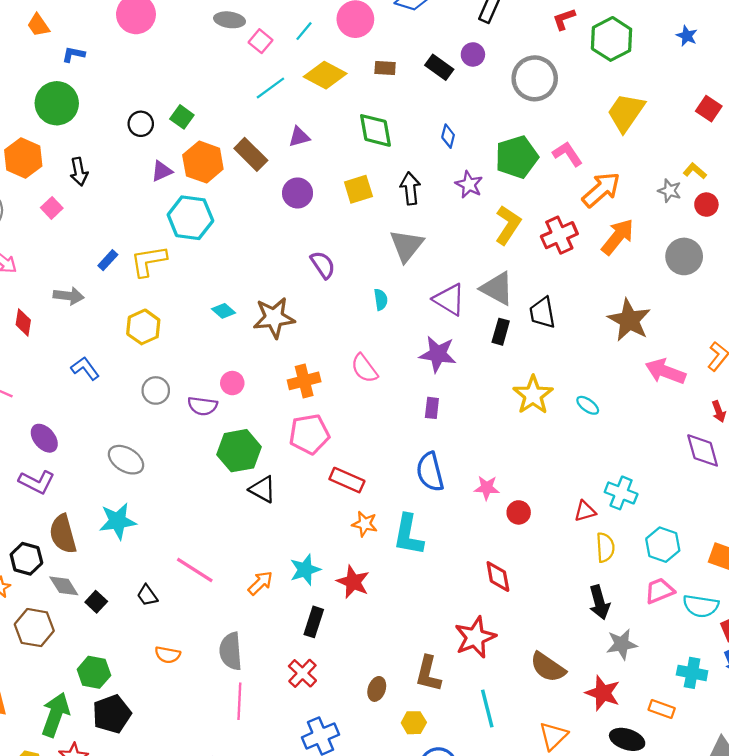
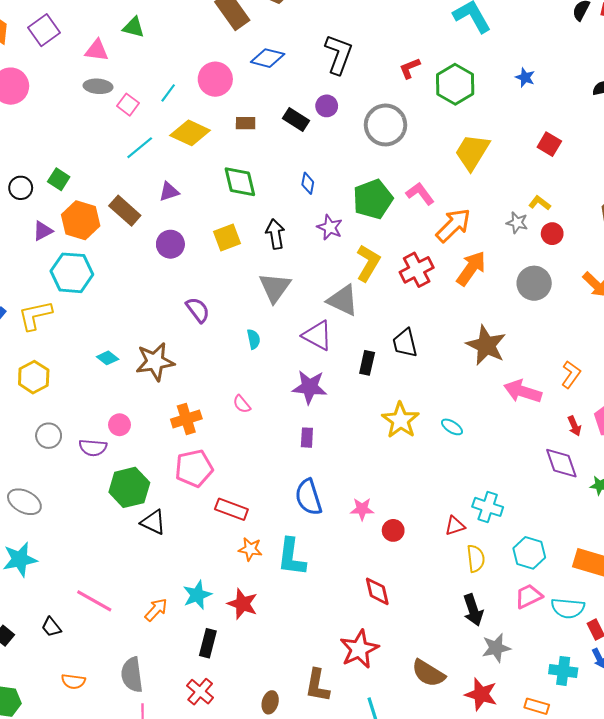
gray triangle: (497, 288) -> (343, 300), moved
pink semicircle: (364, 368) -> (242, 404), size x0.7

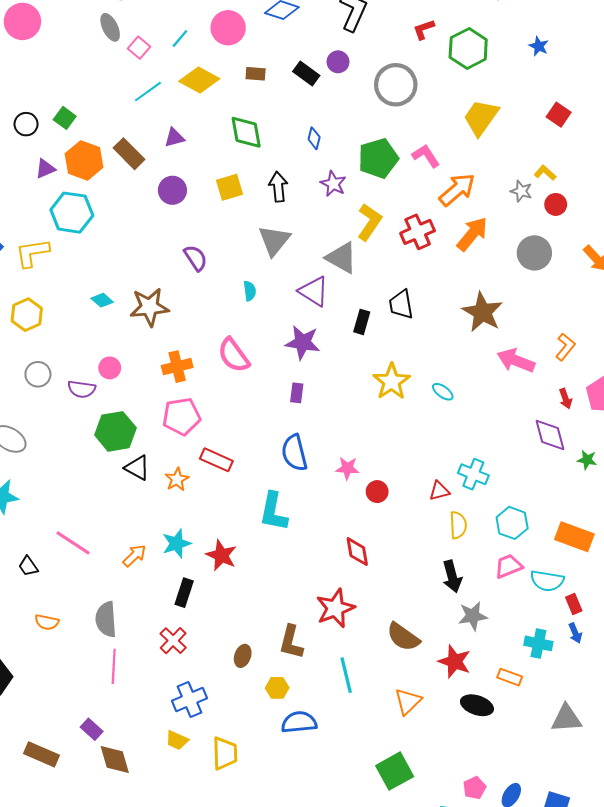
gray ellipse: (98, 86) -> (110, 27), turned 56
pink semicircle: (242, 404) -> (234, 355), size x1.8
orange star: (250, 549) -> (177, 479), moved, turned 30

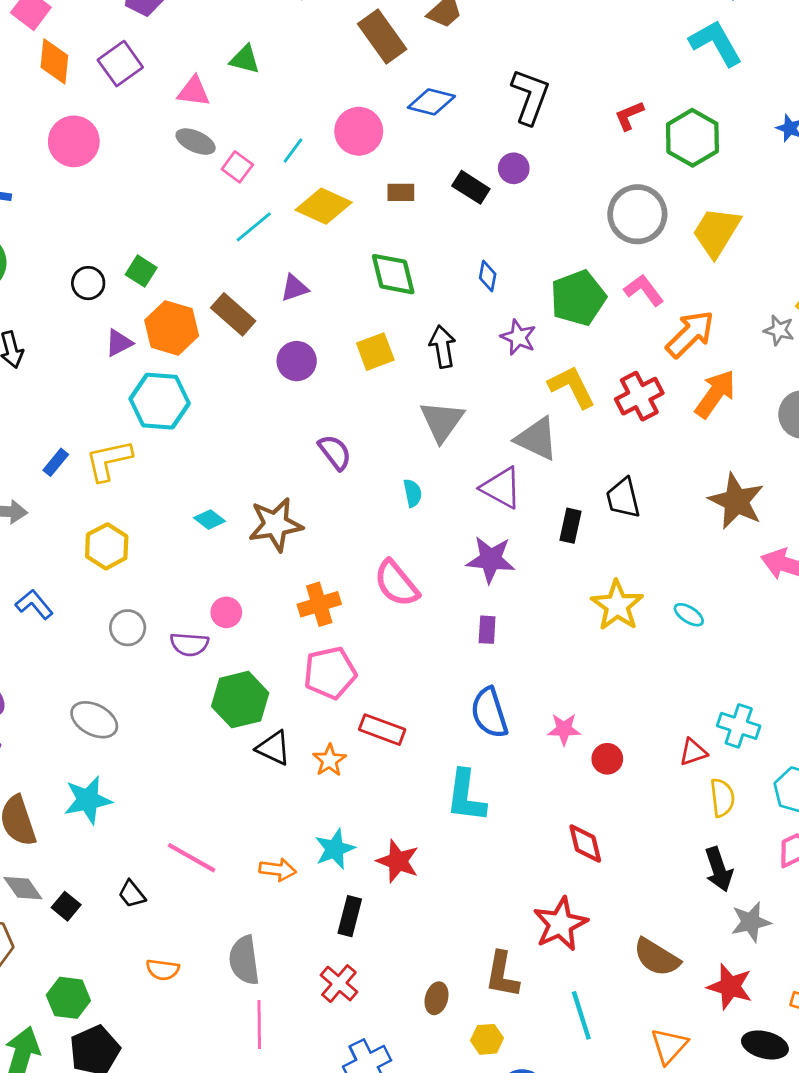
gray ellipse: (110, 27) -> (196, 142), turned -36
gray circle: (396, 85) -> (637, 214), moved
yellow L-shape: (369, 222) -> (572, 387), turned -57
orange arrow: (134, 556) -> (278, 870), turned 55

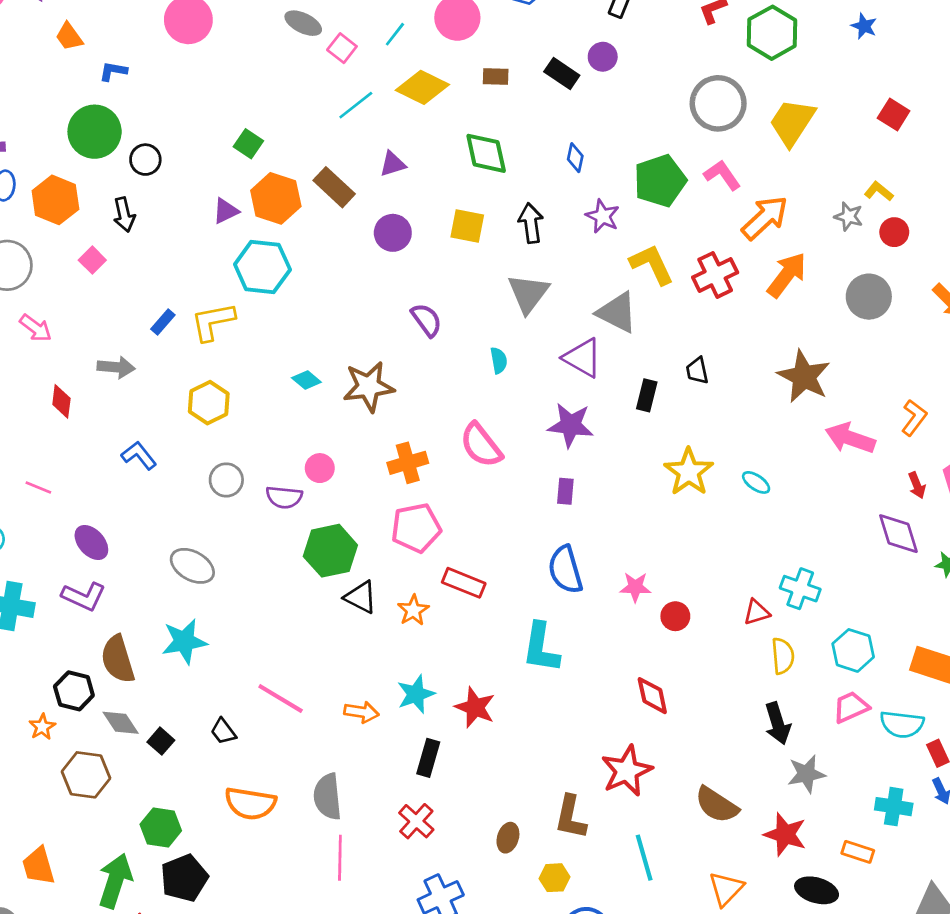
black circle: (88, 283) -> (145, 160), moved
yellow square: (375, 352) -> (467, 226), turned 30
black trapezoid: (623, 498) -> (697, 371), size x0.7
orange semicircle: (163, 970) -> (250, 803), size x1.6

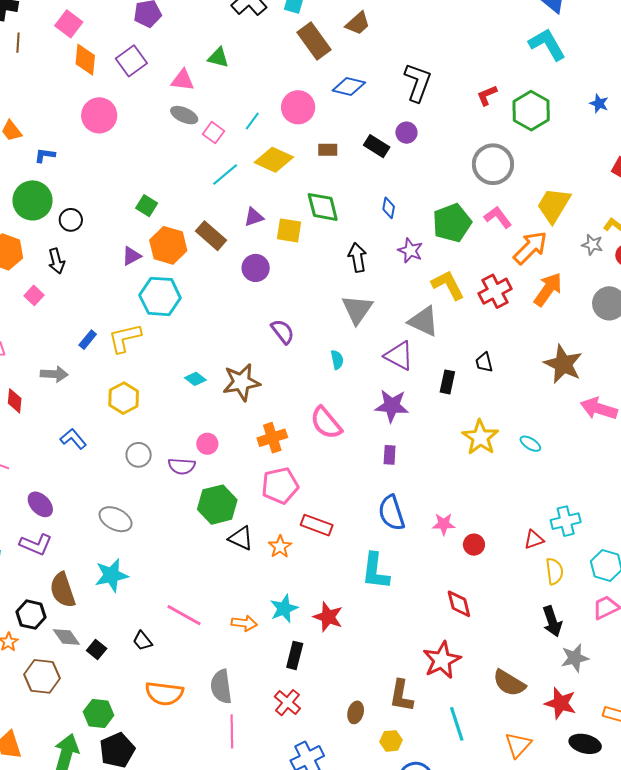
yellow trapezoid: (792, 122) -> (554, 205), moved
yellow square: (467, 226) -> (289, 230), moved
cyan cross: (800, 589) -> (566, 521), turned -32

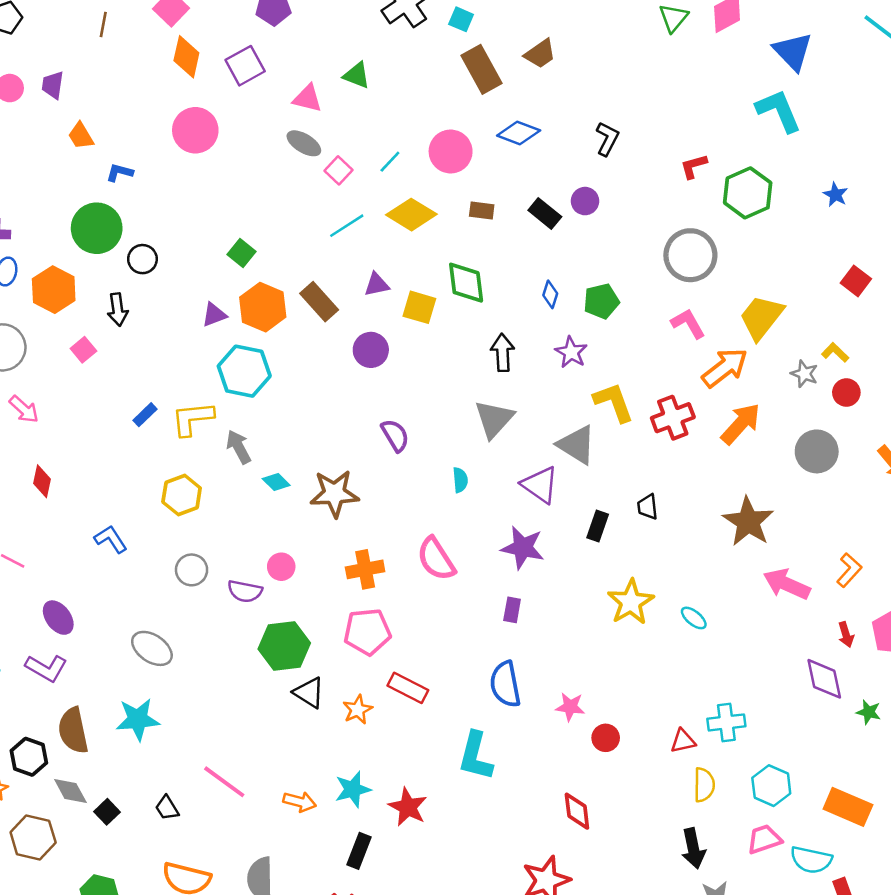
black L-shape: (418, 82) -> (607, 139), size x0.7
green pentagon: (452, 223) -> (601, 301), moved, size x0.7
gray arrow: (54, 374) -> (239, 447), moved, turned -128

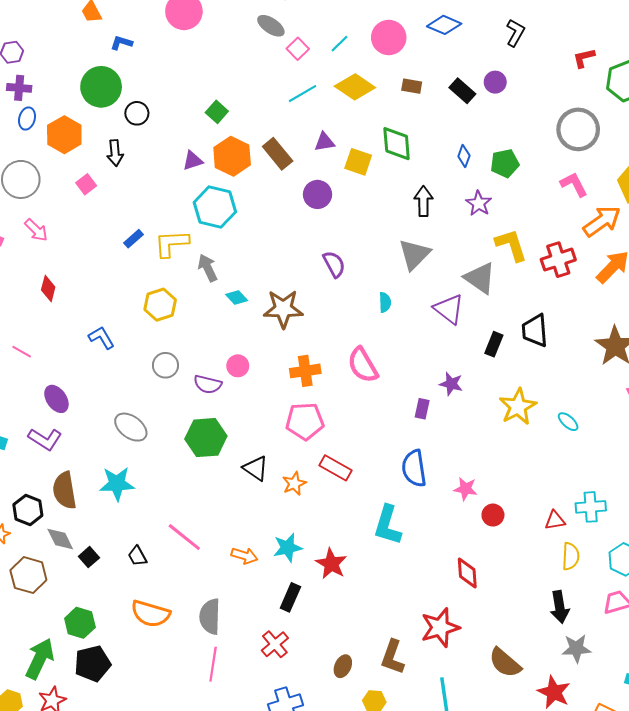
black trapezoid: (648, 507) -> (535, 331), size x1.6
purple star: (523, 548) -> (451, 384), moved, size x0.7
green hexagon: (284, 646) -> (206, 438), moved

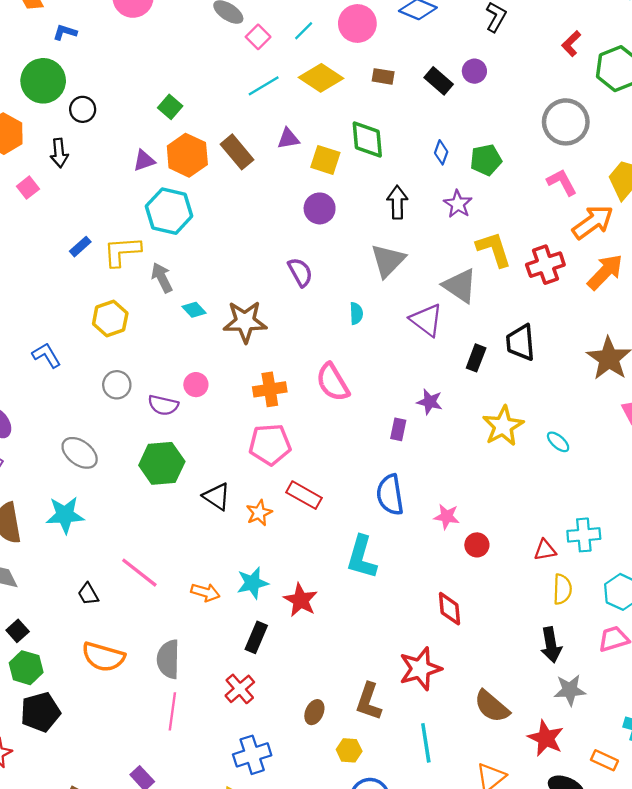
red L-shape: (584, 58) -> (571, 44), turned -30
purple circle: (317, 194) -> (320, 208), moved
black square: (89, 557) -> (18, 631), moved

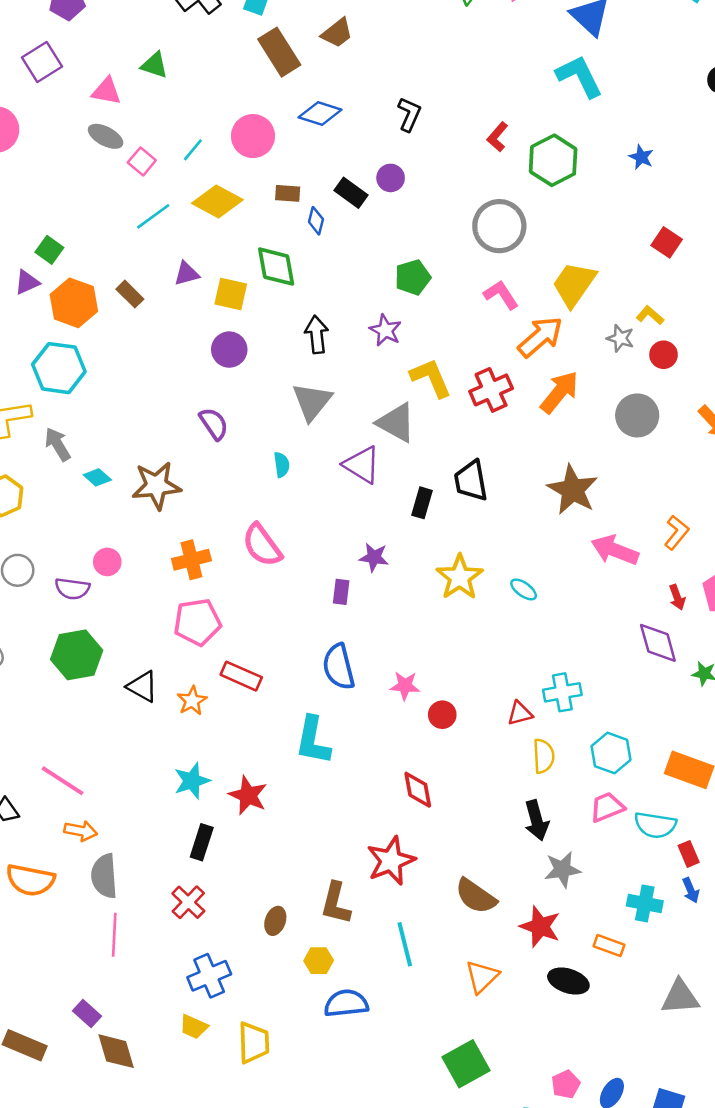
brown rectangle: (237, 152) -> (130, 294), size x0.7
blue diamond: (441, 152) -> (316, 221), moved
purple triangle: (144, 161) -> (27, 282), moved
orange arrow: (205, 592) -> (81, 831), moved

